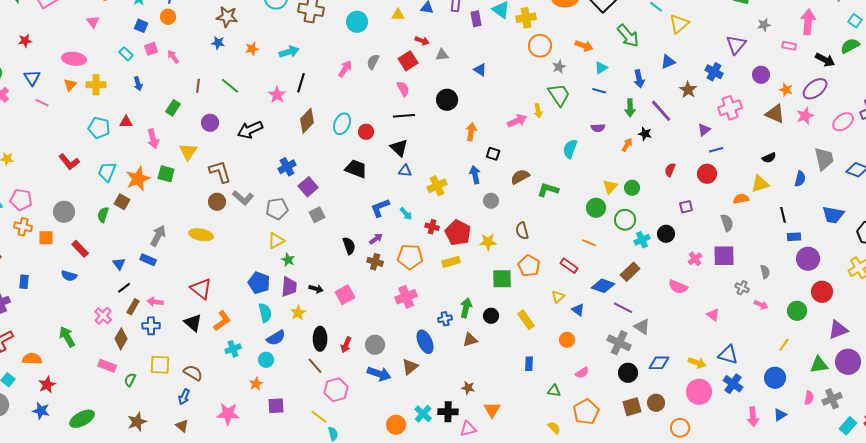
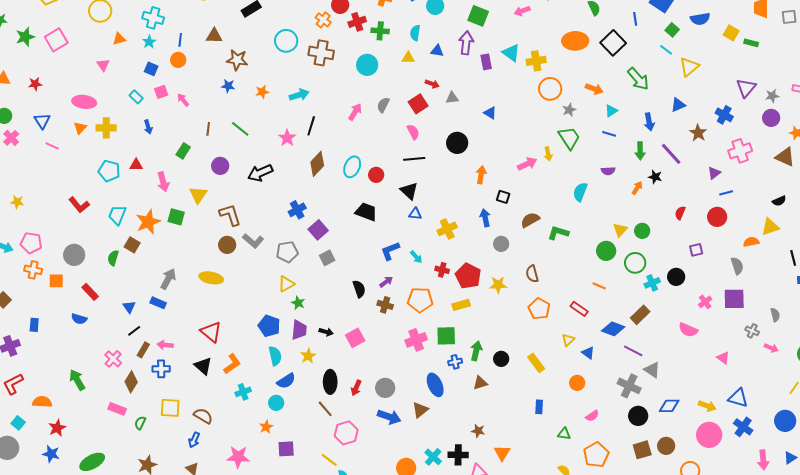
gray star: (764, 25) -> (772, 96), moved
green square: (502, 279) -> (446, 336), moved

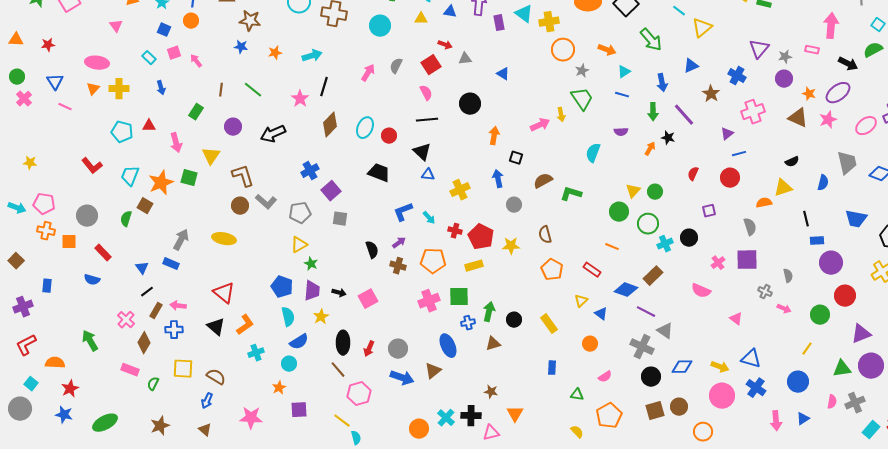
gray square: (327, 258) -> (340, 219), turned 35

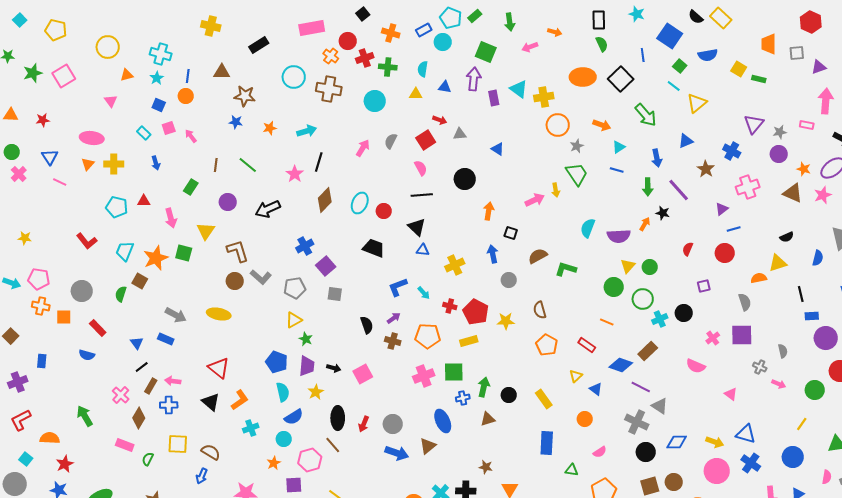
purple semicircle: (621, 132) -> (619, 236), moved, size x1.6
gray arrow: (181, 240) -> (176, 315), turned 90
blue rectangle: (552, 368) -> (547, 443), size x1.6
pink hexagon: (359, 394) -> (310, 460), moved

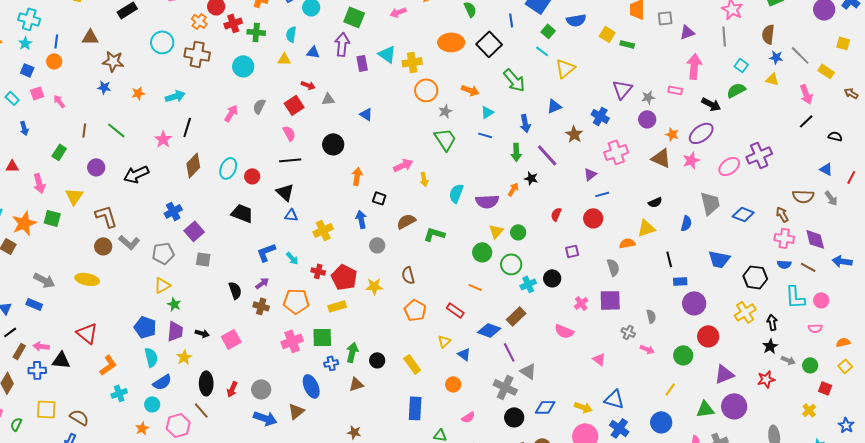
yellow arrow: (556, 190) -> (424, 179), moved
purple line: (641, 387) -> (509, 352), turned 36
black triangle: (211, 402) -> (61, 360), moved, turned -36

